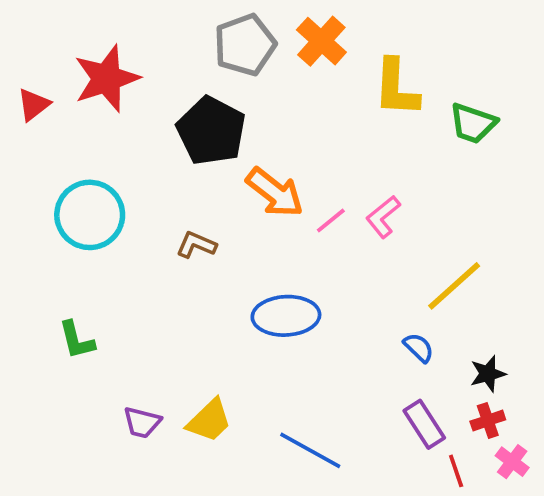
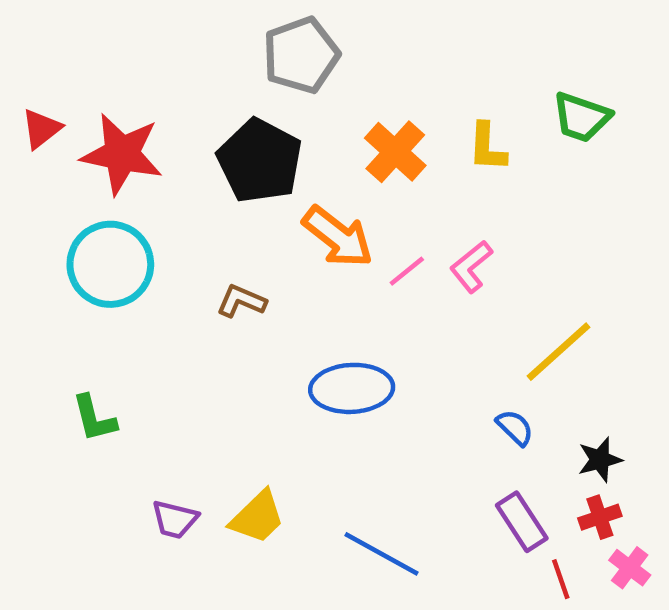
orange cross: (321, 41) -> (395, 152), moved
red star: (107, 78) -> (122, 154), moved, turned 30
yellow L-shape: (396, 88) -> (487, 147), moved, size x0.7
green trapezoid: (473, 123) -> (581, 117), moved

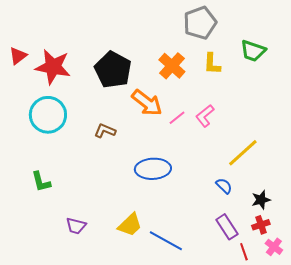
gray pentagon: (301, 55) -> (200, 23), moved
yellow trapezoid: (257, 517) -> (130, 225), moved

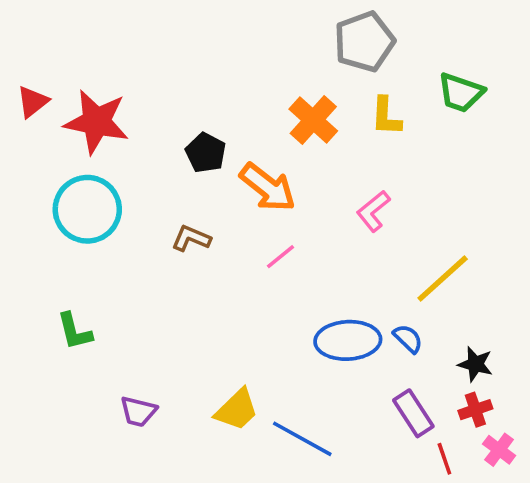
black pentagon: (113, 70) -> (206, 153), moved, size x0.6
pink line: (177, 118) -> (280, 257), moved
blue ellipse: (153, 169) -> (348, 340), moved
black star: (261, 200) -> (475, 364), turned 30

